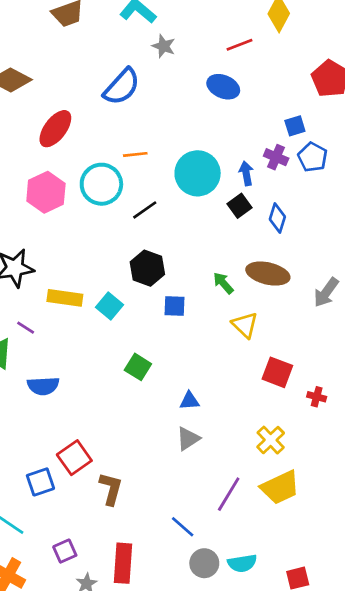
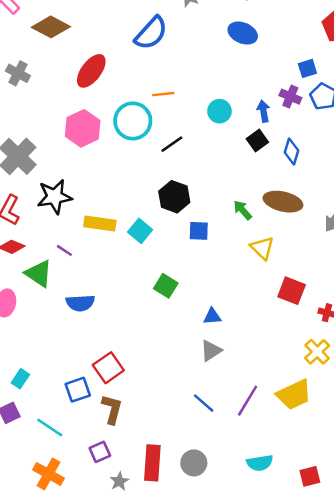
cyan circle: (198, 173) -> (219, 111), size x0.6
yellow cross: (271, 440) -> (317, 352), moved
brown L-shape: (111, 489) -> (112, 409), moved
blue line: (183, 527) -> (204, 403), moved
gray circle: (204, 563) -> (194, 463), moved

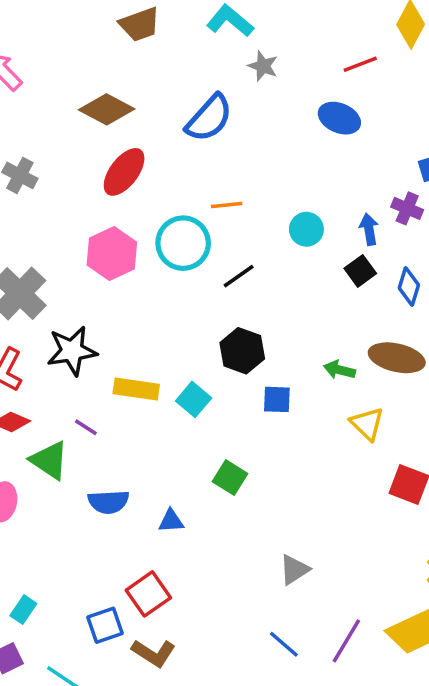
brown diamond: (51, 27) -> (107, 109), moved
green arrow: (243, 210) -> (339, 370), turned -35
blue triangle: (212, 316) -> (171, 521), moved
brown L-shape: (112, 409) -> (154, 653), turned 108

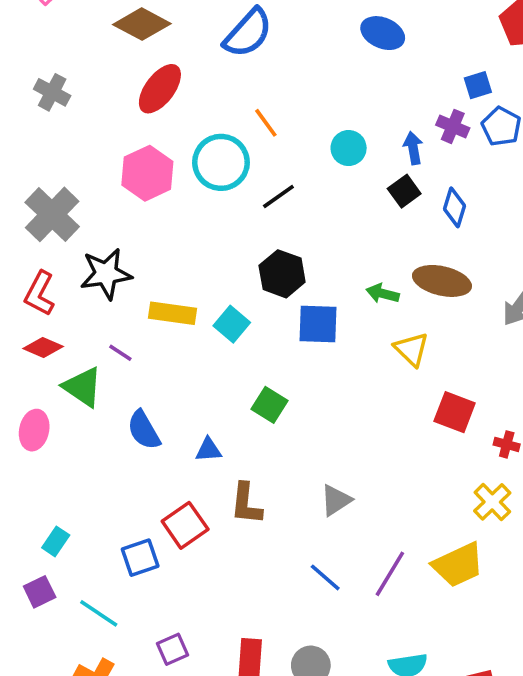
orange line: (227, 205) -> (266, 123), turned 60
blue square: (277, 399) -> (318, 324), size x1.4
blue semicircle: (108, 502) -> (144, 430), turned 63
brown L-shape: (154, 653) -> (246, 504), moved, turned 63

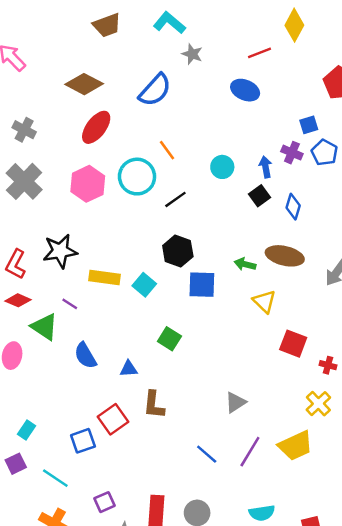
gray cross: (52, 214) -> (24, 181), moved
gray triangle: (336, 500) -> (235, 402), moved

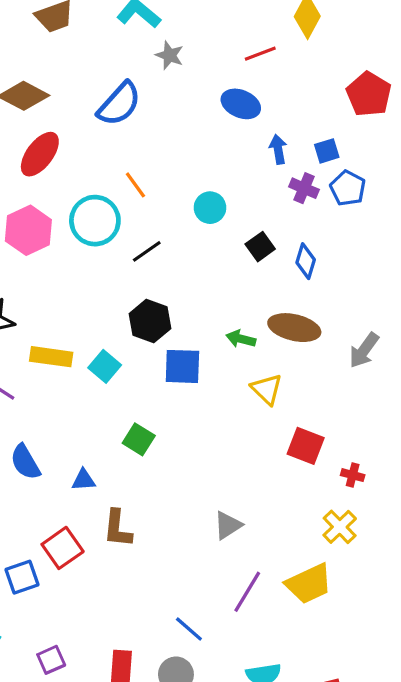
blue arrow: (266, 167) -> (278, 149), moved
blue line: (207, 454) -> (189, 629), moved

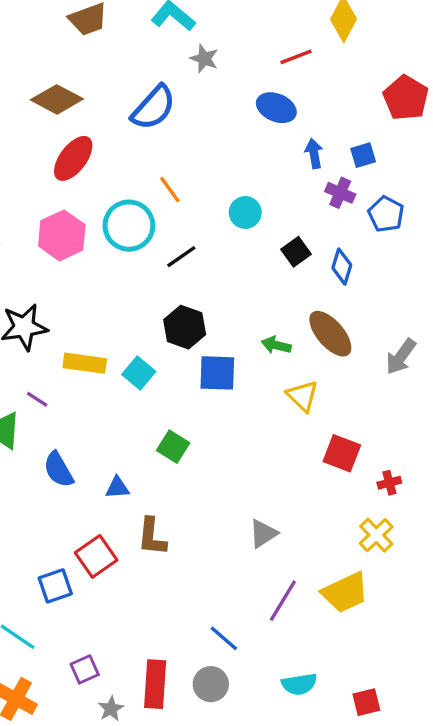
blue pentagon: (348, 188) -> (386, 214), moved
brown ellipse: (294, 328) -> (330, 334), turned 36
red cross: (353, 475) -> (389, 483), turned -30

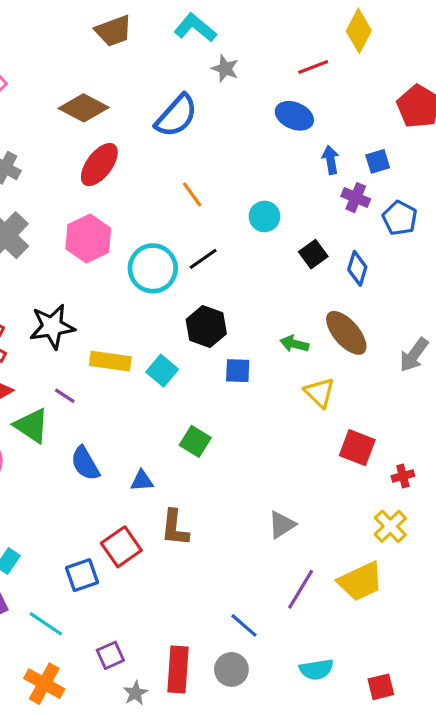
cyan circle: (129, 226) -> (153, 268), moved
blue square: (217, 373) -> (238, 371), size x0.7

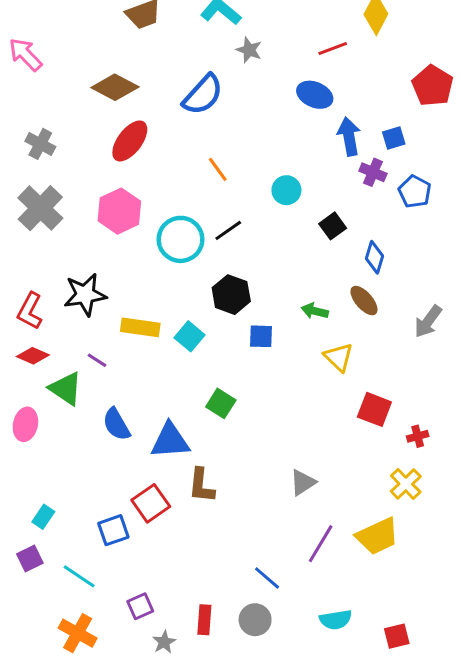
blue arrow: (331, 160) -> (349, 136), size x1.4
blue diamond: (357, 268) -> (374, 257), moved
brown ellipse: (346, 333) -> (364, 301), size x0.7
blue triangle: (142, 481) -> (170, 441), size x1.8
red rectangle: (178, 669) -> (204, 620), size x0.7

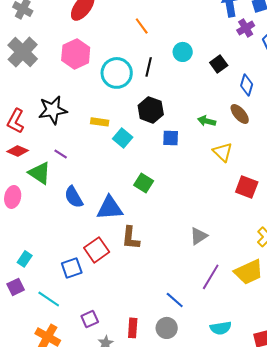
purple cross: (373, 172) -> (246, 28), turned 36
cyan circle: (286, 190) -> (183, 52), moved
black line: (228, 230) -> (149, 67), turned -42
yellow rectangle: (140, 327) -> (100, 122), moved, size x0.7

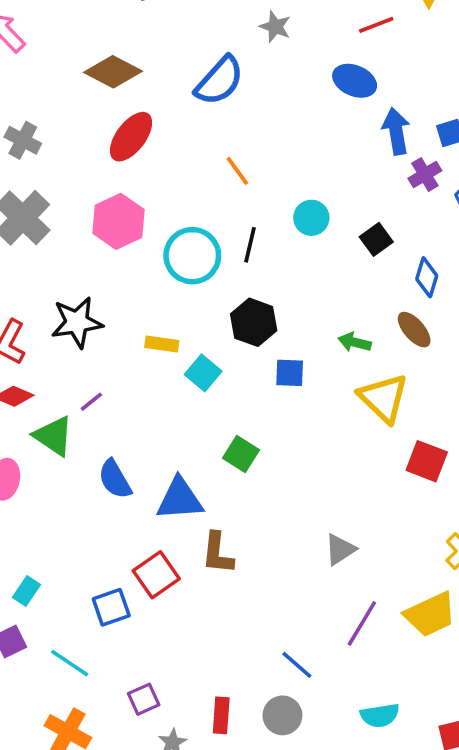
yellow triangle: (223, 152) -> (383, 398), size x1.4
purple line: (61, 154) -> (91, 402), turned -72

